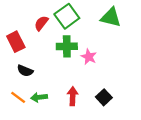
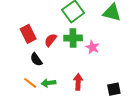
red semicircle: (41, 23) -> (51, 40), moved
black semicircle: (25, 71) -> (36, 59), turned 32
black square: (104, 97) -> (114, 89), moved, turned 32

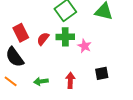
black semicircle: (36, 59) -> (15, 57), moved, size x1.5
orange line: (30, 83) -> (11, 81), moved
black square: (114, 89) -> (102, 73), moved

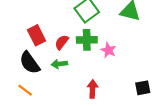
black square: (102, 73) -> (143, 88), moved
green arrow: (41, 81) -> (59, 64), moved

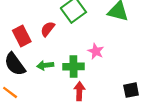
green cross: (87, 40) -> (73, 67), moved
red semicircle: (62, 42) -> (48, 29), moved

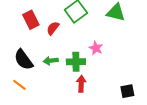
red rectangle: (22, 36) -> (31, 20), moved
black square: (131, 90) -> (127, 91), moved

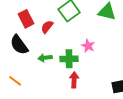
black semicircle: (24, 60) -> (19, 45), moved

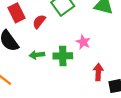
red arrow: (74, 80) -> (98, 72), moved

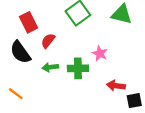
red semicircle: (39, 22) -> (48, 41), moved
red arrow: (98, 72) -> (116, 86), turned -84

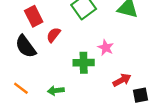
green arrow: (50, 67) -> (56, 91), moved
red arrow: (116, 86) -> (122, 80), turned 144

